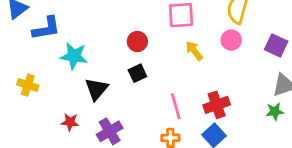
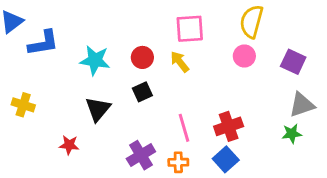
yellow arrow: (194, 51) -> (180, 62), moved
cyan star: (74, 56) -> (95, 60), moved
purple cross: (110, 131) -> (141, 155), moved

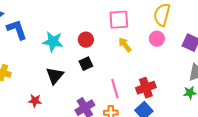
blue L-shape: (43, 43) -> (17, 30), turned -100
yellow arrow: (180, 62) -> (125, 45), moved

